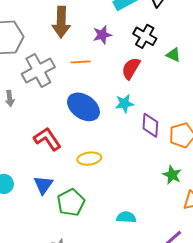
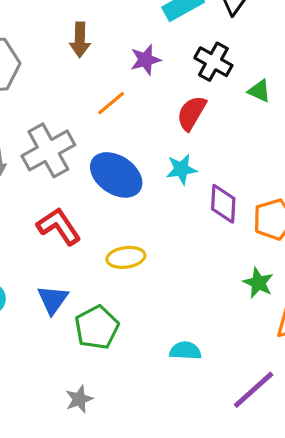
brown arrow: (61, 22) -> (80, 40), size x0.7
orange line: (81, 62) -> (111, 103), turned -36
gray cross: (38, 70) -> (48, 150), moved

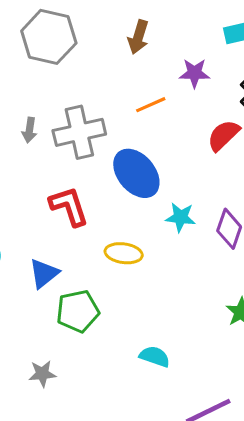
cyan star: (181, 169) -> (181, 217), moved

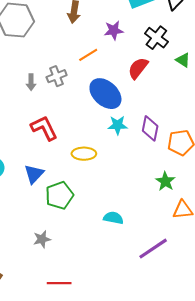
gray arrow: (29, 130) -> (31, 82), moved
gray cross: (79, 132) -> (57, 76), moved, size x0.6
blue ellipse: (136, 173) -> (105, 94), moved

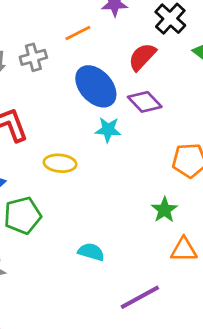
purple diamond: (150, 128) -> (145, 102), moved, turned -60

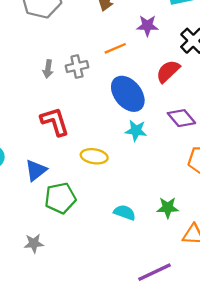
purple diamond: (145, 102) -> (181, 118), moved
green star: (164, 210) -> (168, 208), moved, turned 30
cyan semicircle: (91, 252) -> (125, 213), moved

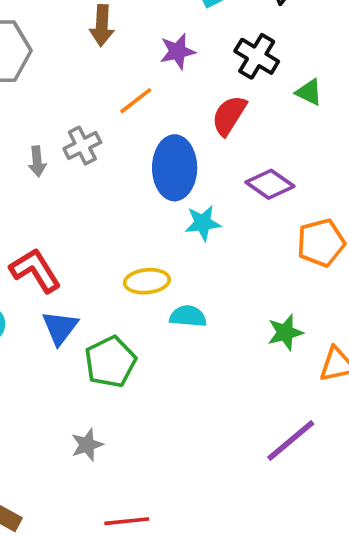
blue ellipse: (128, 94) -> (175, 168), turned 54
red L-shape: (55, 122) -> (35, 270), moved
cyan semicircle: (125, 213) -> (188, 316), moved

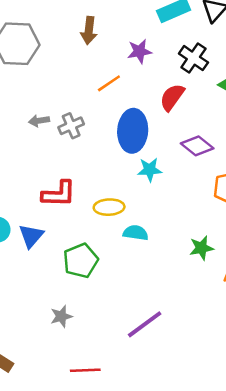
gray cross: (82, 146) -> (71, 126), moved
gray arrow: (37, 161) -> (39, 121), turned 84
red L-shape: (35, 270) -> (59, 194), moved, turned 120
blue triangle: (60, 328) -> (31, 236), moved
purple line: (291, 441) -> (145, 324), moved

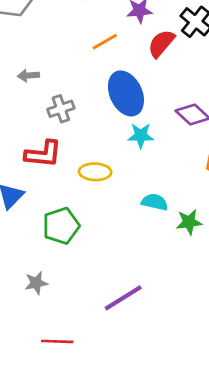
red semicircle: (172, 97) -> (161, 44), moved
gray cross: (71, 126) -> (61, 109), moved
blue ellipse: (133, 131) -> (126, 93), turned -33
cyan semicircle: (136, 233) -> (155, 202), moved

